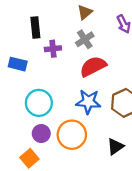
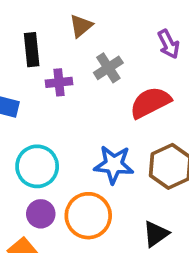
brown triangle: (85, 12) -> (81, 26), moved
red semicircle: (93, 66) -> (150, 102), moved

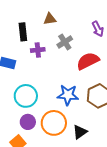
brown triangle: (81, 26) -> (50, 19), turned 32
black triangle: (156, 234) -> (80, 132), moved

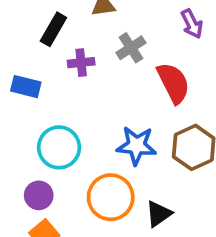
black rectangle: (23, 32) -> (53, 29), turned 36
red semicircle: (88, 61) -> (173, 83), turned 90
purple circle: (28, 122) -> (39, 195), moved

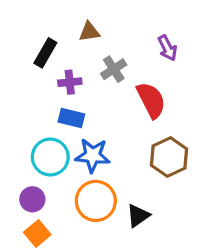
blue rectangle: (26, 87) -> (71, 118), moved
blue star: (136, 146) -> (93, 155), moved

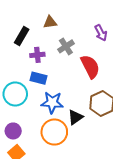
cyan circle: (50, 157) -> (15, 94), moved
black triangle: (138, 216) -> (75, 117), moved

